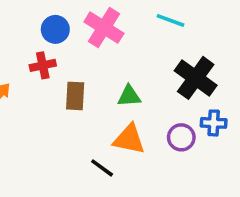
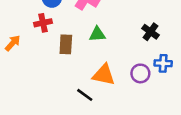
black cross: (196, 78) -> (150, 32), size x0.6
green triangle: (129, 96) -> (97, 34), moved

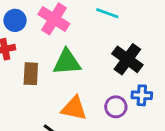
black cross: (150, 32) -> (127, 59), size x1.5
green triangle: (97, 34) -> (67, 62), size x1.5

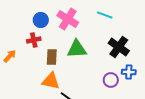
orange triangle: (74, 108) -> (51, 81), moved

